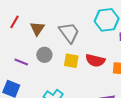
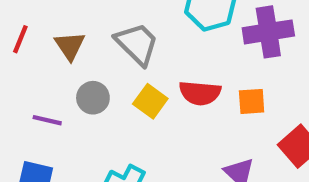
yellow square: (71, 61) -> (150, 101), turned 35

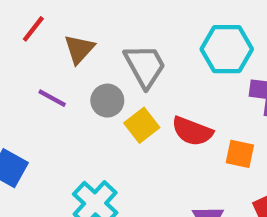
gray circle: (93, 98) -> (107, 101), moved
purple line: (47, 120) -> (52, 98), moved

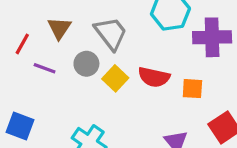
red line: (33, 29) -> (22, 44), moved

